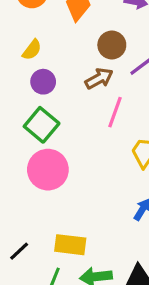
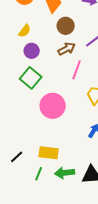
brown circle: (112, 45) -> (66, 26), moved
pink circle: (48, 170) -> (53, 106), moved

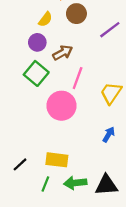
yellow semicircle: (25, 31) -> (45, 19), moved
brown arrow: (67, 49) -> (63, 53), moved
pink line: (77, 70) -> (78, 78), moved

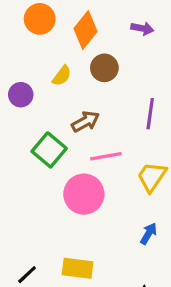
purple line: (110, 30) -> (150, 114), moved, turned -45
purple circle: (37, 42) -> (21, 95), moved
pink line: (78, 78) -> (106, 156), turned 60

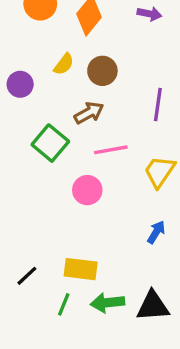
brown circle: (104, 68) -> (102, 71), moved
pink circle: (84, 194) -> (87, 190), size x0.7

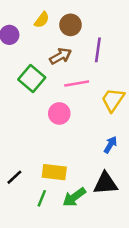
purple line: (158, 104) -> (98, 50), moved
green arrow: (107, 303) -> (74, 197), turned -30
black triangle: (153, 306) -> (105, 183), moved

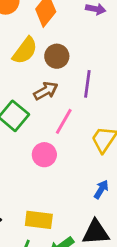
yellow semicircle: (42, 20) -> (25, 51), size x1.5
pink line: (77, 84) -> (64, 121), turned -50

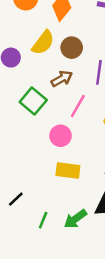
yellow rectangle: (39, 220) -> (68, 171), moved

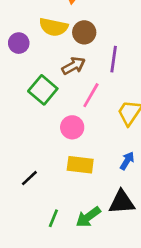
yellow semicircle: (43, 43) -> (53, 27), turned 65
black line: (16, 199) -> (29, 178), moved

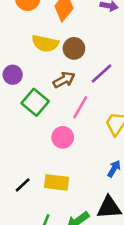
purple circle: (19, 43) -> (13, 75), moved
purple line: (114, 59) -> (102, 73), turned 40
yellow rectangle: (80, 165) -> (56, 182), moved

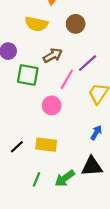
brown circle: (74, 48) -> (76, 24), moved
purple line: (102, 73) -> (88, 63), moved
green square: (35, 102) -> (28, 75), turned -30

